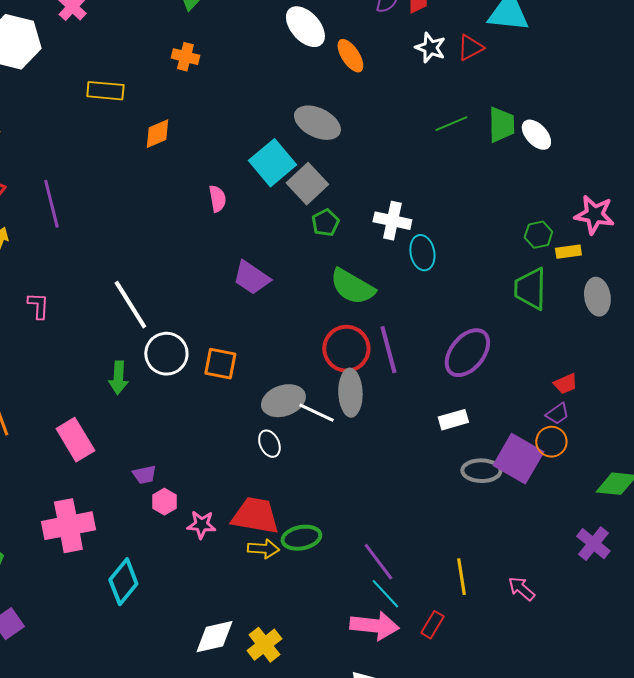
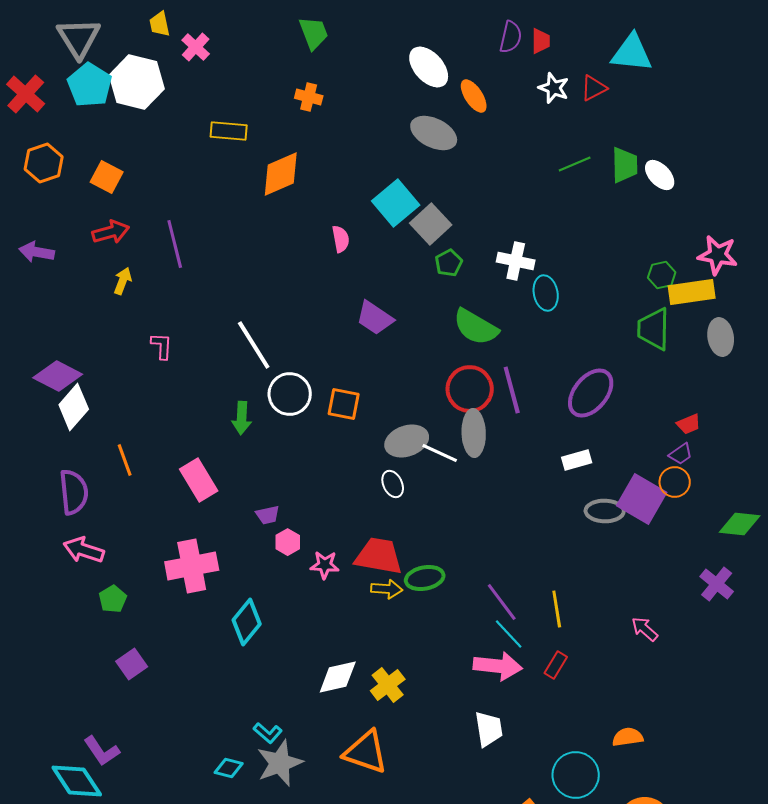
gray ellipse: (317, 123) -> (434, 133), moved
orange diamond: (157, 134) -> (281, 174), size x1.5
yellow rectangle: (568, 252) -> (692, 292), size x1.8
yellow line: (461, 577) -> (557, 609), moved

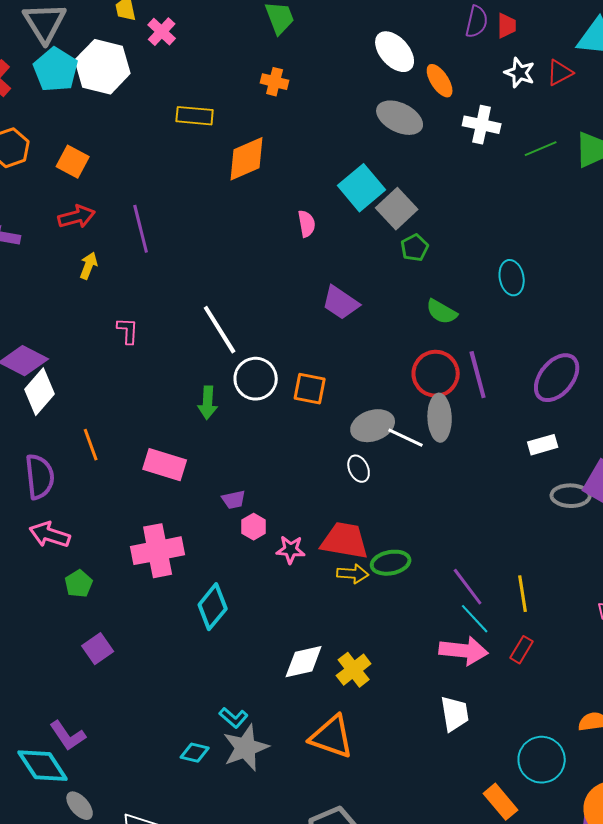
white cross: (516, 261) -> (482, 125), moved
green semicircle: (476, 327) -> (442, 312), size x0.7
pink rectangle: (199, 480) -> (165, 465), turned -42

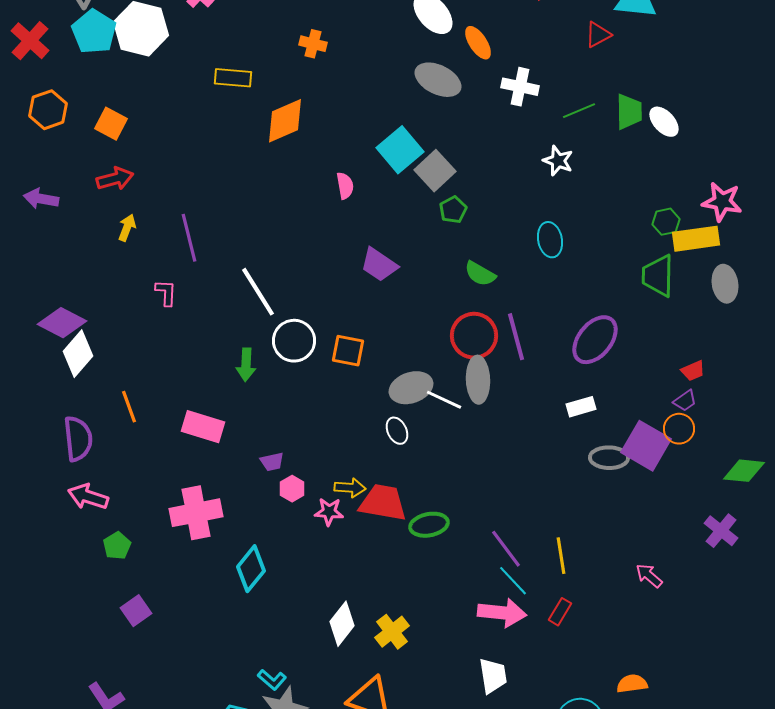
white star: (520, 73) -> (558, 161), moved
purple line: (141, 229) -> (189, 238), moved
yellow arrow: (353, 574) -> (350, 488), moved
white diamond: (304, 662) -> (342, 624), turned -39

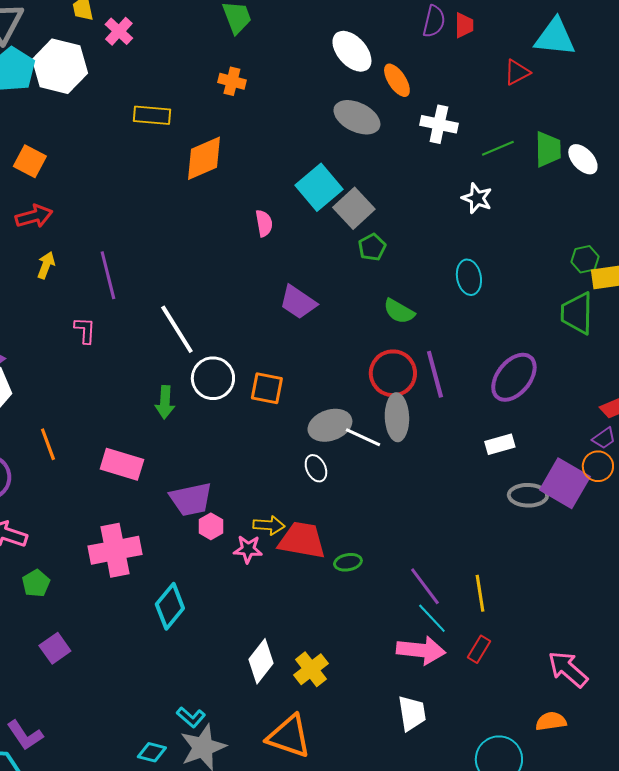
purple trapezoid: (272, 462) -> (191, 499), size x1.8
green ellipse: (429, 525) -> (348, 562), size x0.7
pink arrow: (649, 576) -> (568, 669), moved, size x1.5

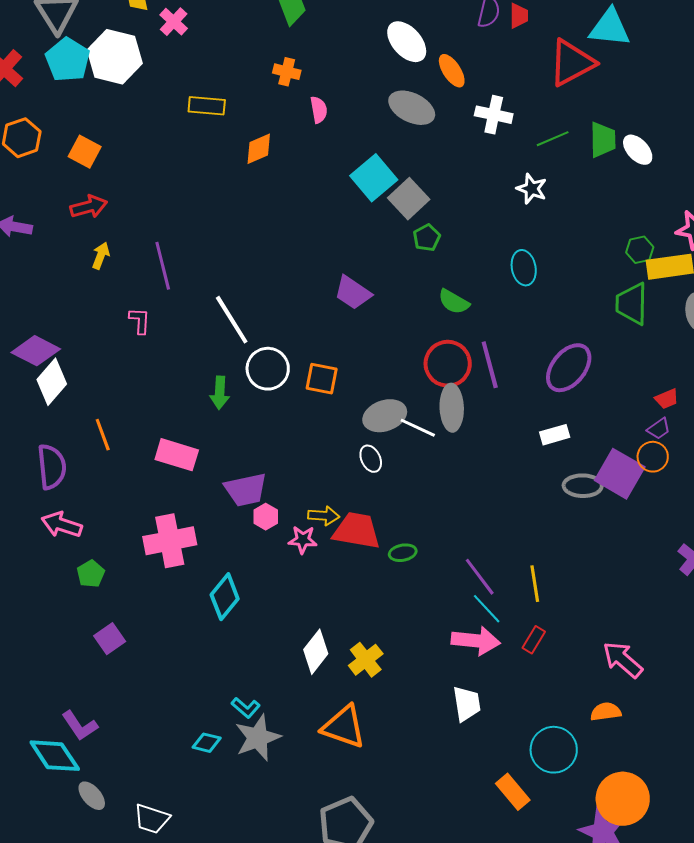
red triangle: (517, 72) -> (572, 63), size x1.8
orange diamond: (204, 158) -> (259, 149), size x0.7
pink semicircle: (264, 223) -> (319, 110), moved

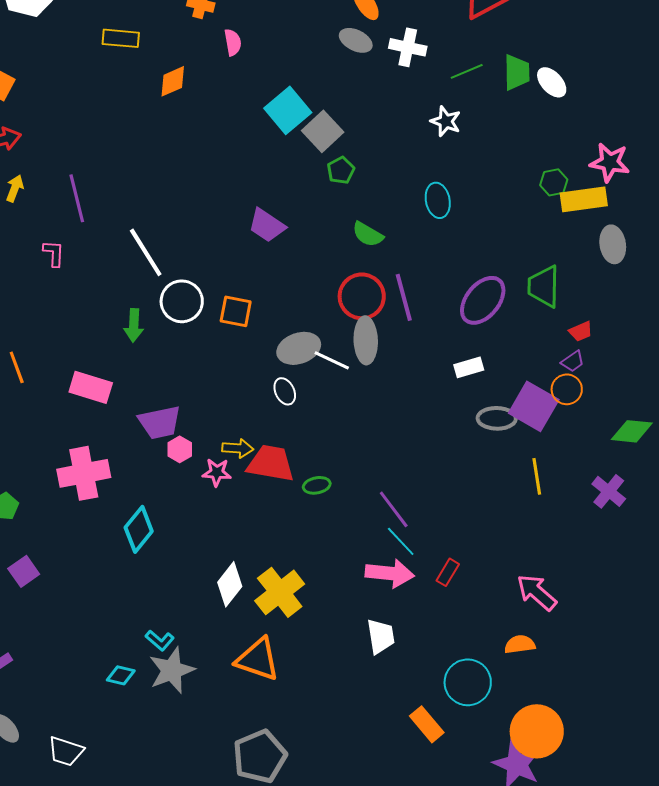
gray ellipse: (412, 108) -> (356, 40), moved, size x0.7
green trapezoid: (632, 304) -> (544, 286), moved
yellow line: (535, 584) -> (537, 476), moved
yellow cross: (366, 660) -> (280, 592), size x1.4

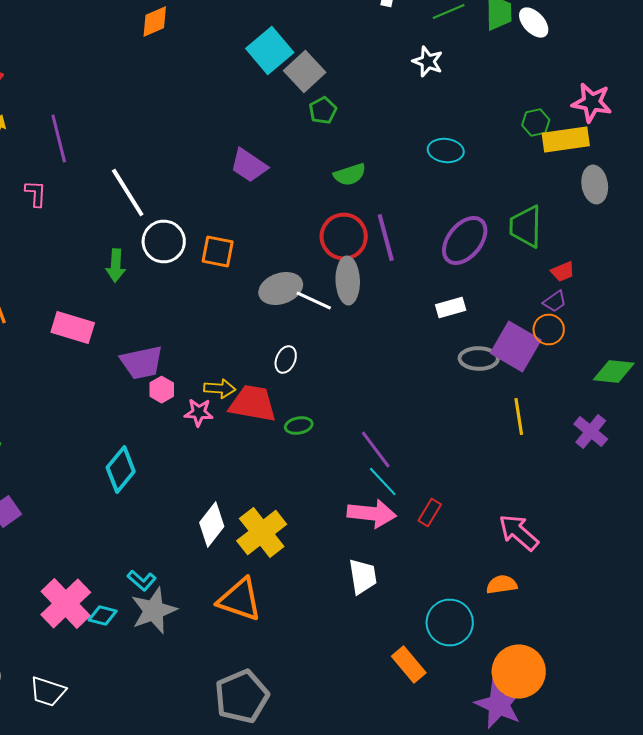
cyan ellipse: (438, 200) -> (446, 150), moved, turned -72
green semicircle: (368, 234) -> (350, 174), turned -48
white ellipse: (285, 391) -> (286, 360), moved, turned 48
pink cross: (84, 473) -> (66, 604), moved, turned -33

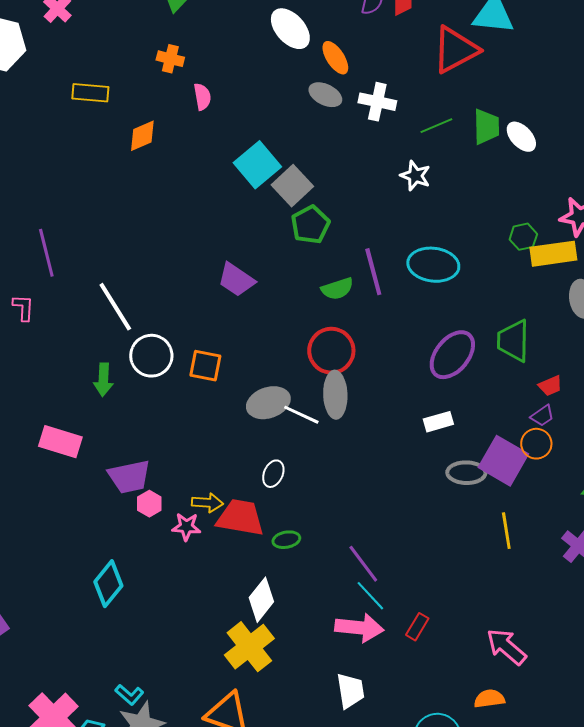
green pentagon: (323, 110) -> (310, 225), size x1.4
cyan ellipse: (446, 150) -> (433, 265), size x1.4
purple line: (386, 238) -> (373, 272), moved
white diamond: (212, 524) -> (261, 600), moved

